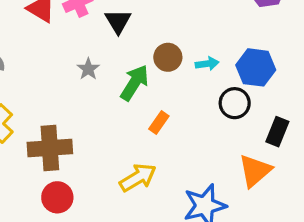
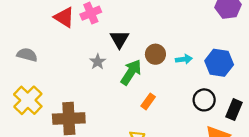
black triangle: (118, 21) -> (119, 39), moved
black circle: (235, 103) -> (204, 100), moved

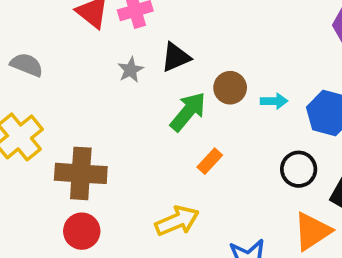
black triangle: (119, 39) -> (176, 57), turned 30
gray star: (98, 62) -> (131, 70), moved

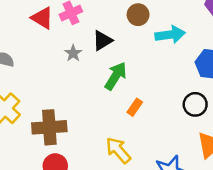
brown circle: (230, 88) -> (138, 15), moved
cyan arrow: (274, 101) -> (170, 35), moved, size x1.6
yellow arrow: (177, 221) -> (118, 150), turned -100

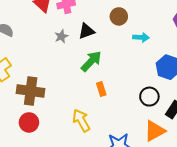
cyan arrow: (170, 35) -> (141, 37), size x0.7
orange rectangle: (135, 107) -> (101, 89), turned -64

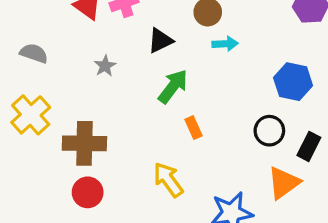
gray star: (61, 36) -> (105, 66), moved
cyan arrow: (141, 37) -> (225, 44), moved

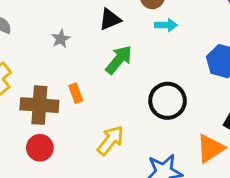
orange rectangle: (194, 128) -> (76, 93), moved
black circle: (269, 131) -> (168, 101), moved, size x1.4
yellow arrow: (168, 180) -> (110, 140), turned 72

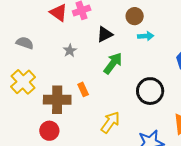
red circle: (40, 148) -> (49, 131), moved

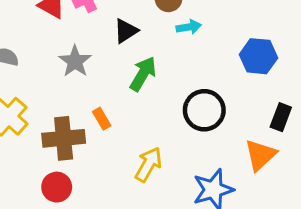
gray star: (70, 51) -> (75, 61), size x1.5

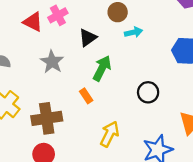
black circle: (204, 110) -> (148, 92), size x0.7
orange rectangle: (102, 119) -> (86, 96), moved

